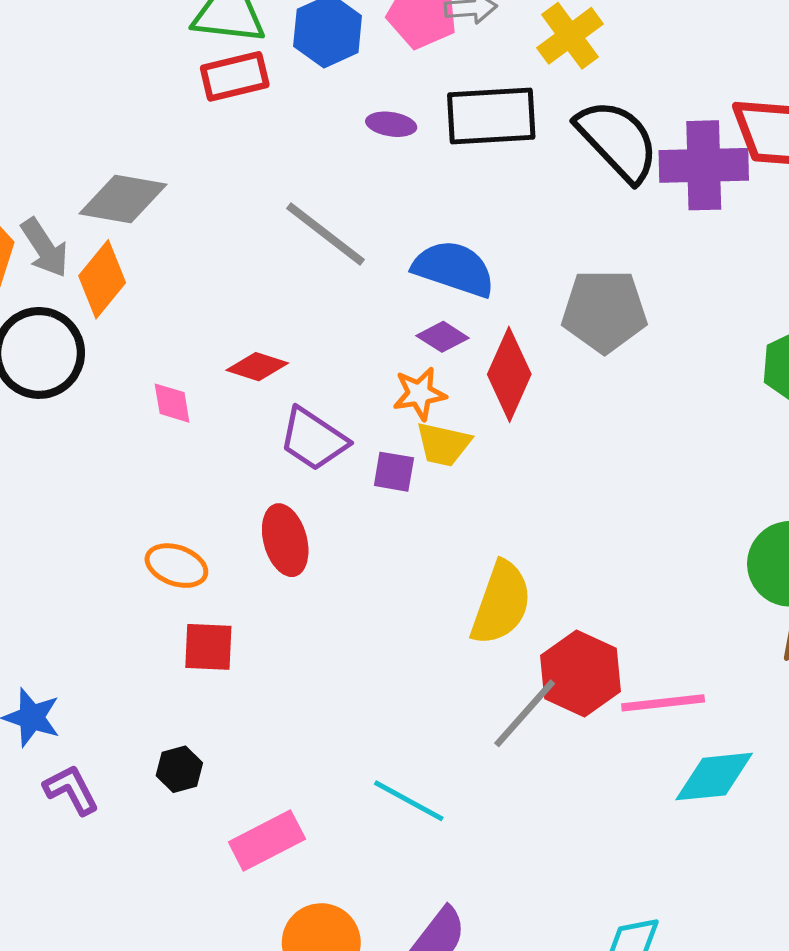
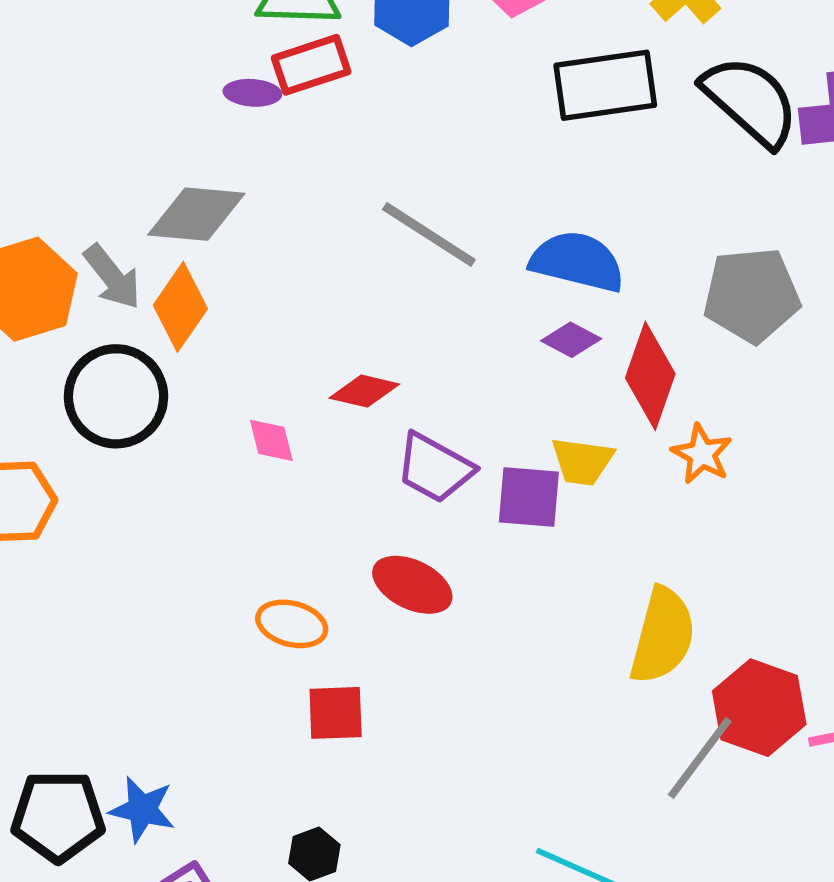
purple ellipse: (391, 124) -> (252, 93), moved
orange star: (419, 394) -> (702, 454), moved, turned -30
purple square: (394, 472) -> (529, 497), size x1.4
red ellipse: (285, 540) -> (412, 585), turned -44

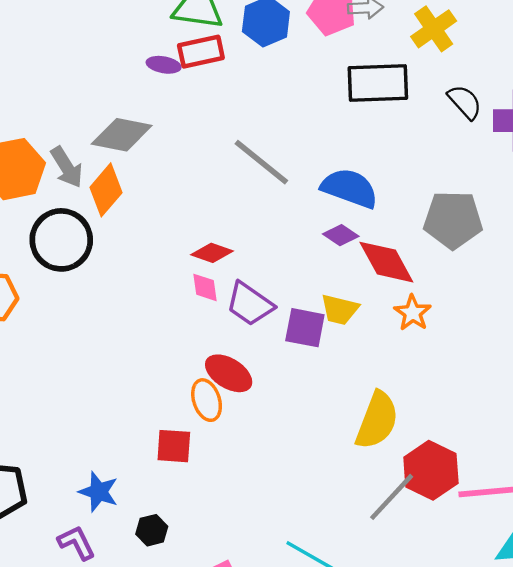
black semicircle: (750, 101) -> (465, 102), size x0.6
red diamond: (650, 376) -> (386, 262), turned -54
pink diamond: (271, 440) -> (205, 287), moved
orange ellipse: (292, 624) -> (207, 400), moved, turned 51
blue star: (142, 809) -> (99, 492), moved

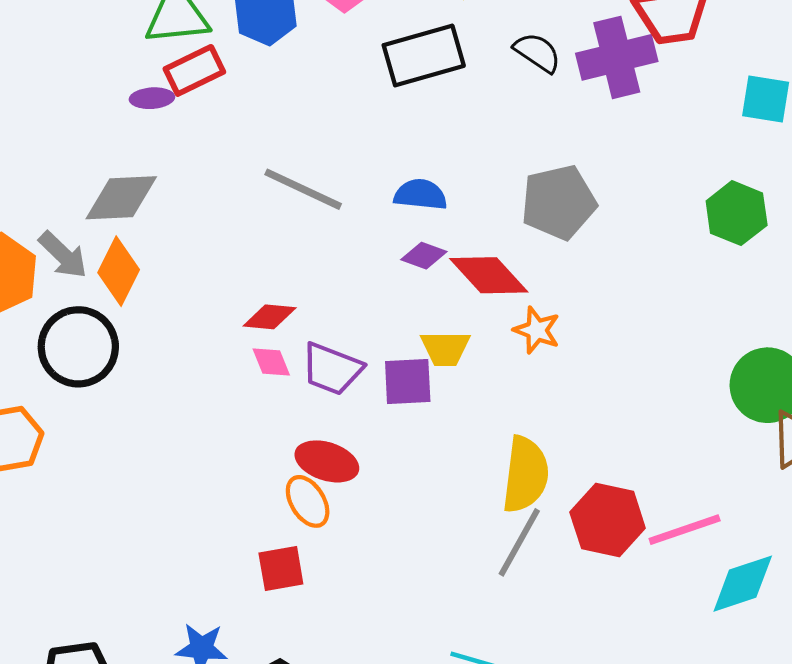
blue semicircle: (350, 188) -> (421, 195), size x0.7
gray line: (392, 497) -> (519, 542), moved

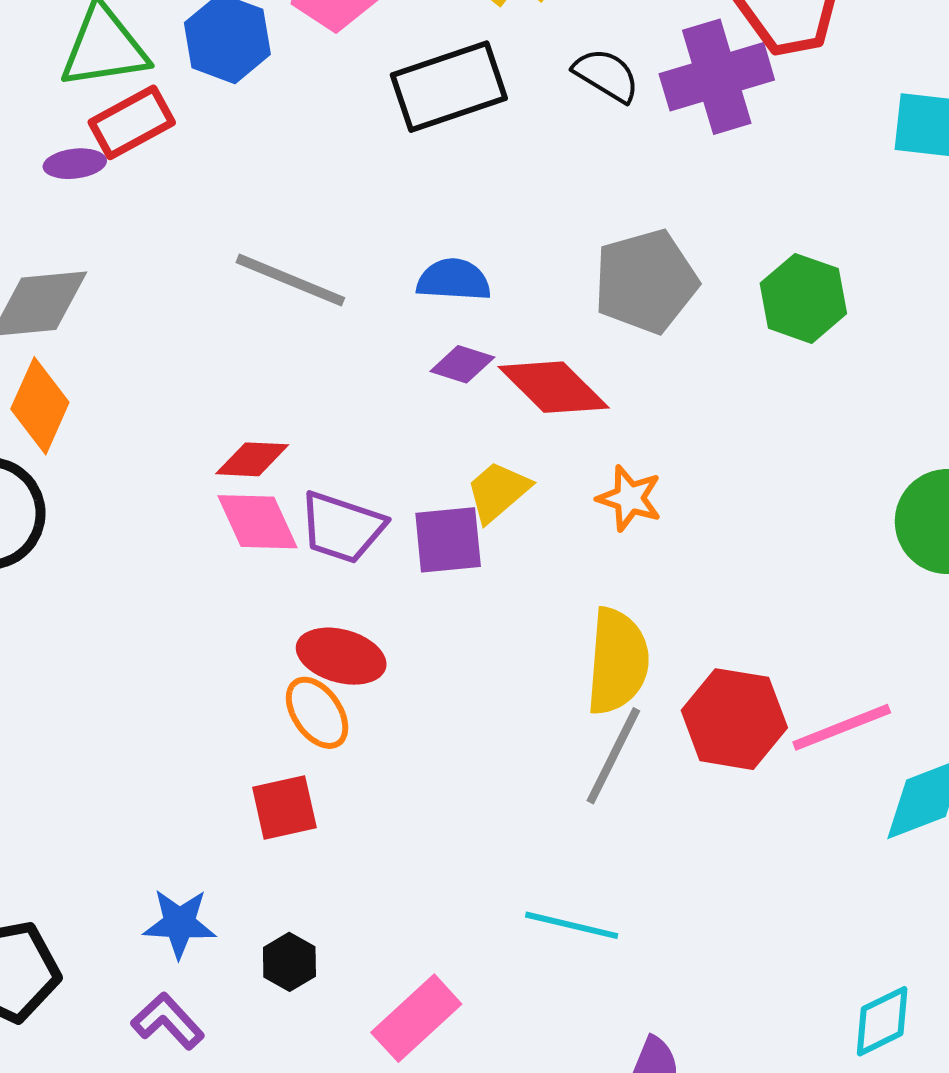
green hexagon: (737, 213) -> (803, 298), moved
orange star: (537, 330) -> (629, 498), moved
yellow trapezoid: (445, 348) -> (498, 492), turned 142
pink diamond: (271, 362) -> (258, 522), size x1.5

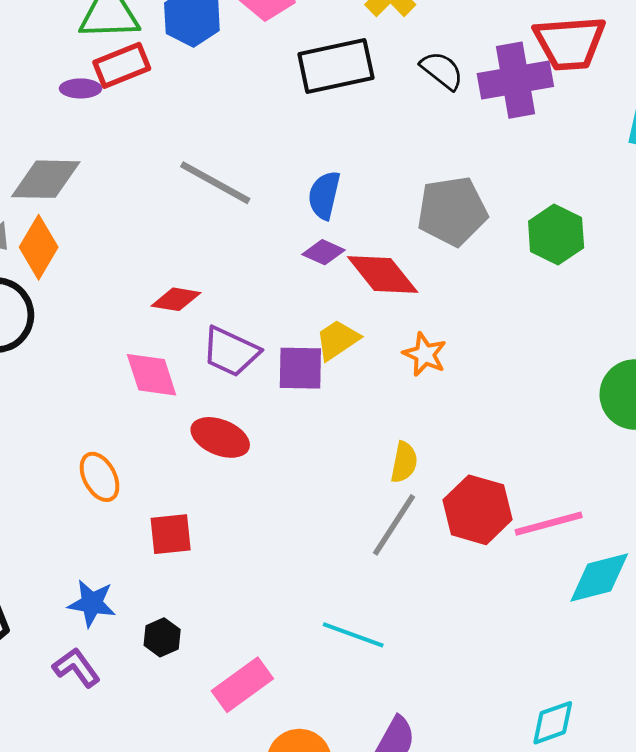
blue semicircle: (454, 280) -> (324, 195), turned -87
pink diamond: (258, 522) -> (152, 375), moved
yellow semicircle: (617, 661) -> (404, 462), size x0.6
orange ellipse: (317, 713) -> (100, 477), moved

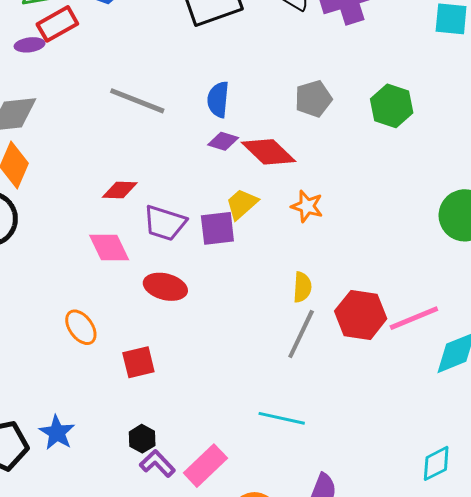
gray pentagon: (452, 211) -> (313, 99), size x0.7
blue star: (92, 603) -> (57, 433), moved, turned 30
purple L-shape: (76, 668) -> (157, 463), moved

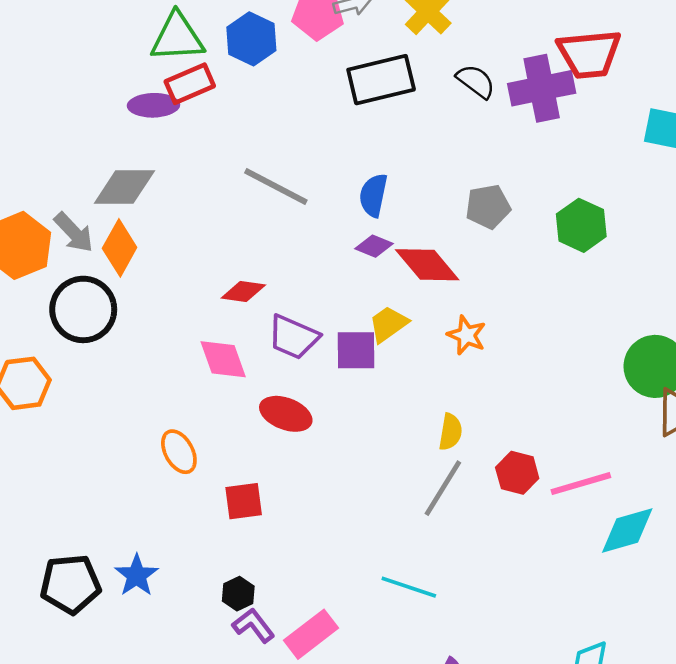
purple ellipse: (30, 45) -> (153, 105), size x1.4
red hexagon: (361, 315) -> (517, 473), size x0.7

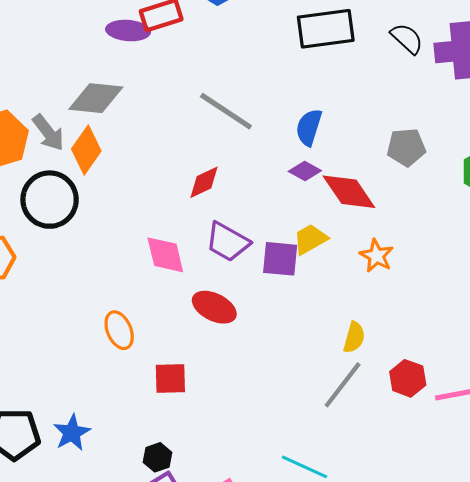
red diamond: (243, 291) -> (204, 182), moved, turned -39

